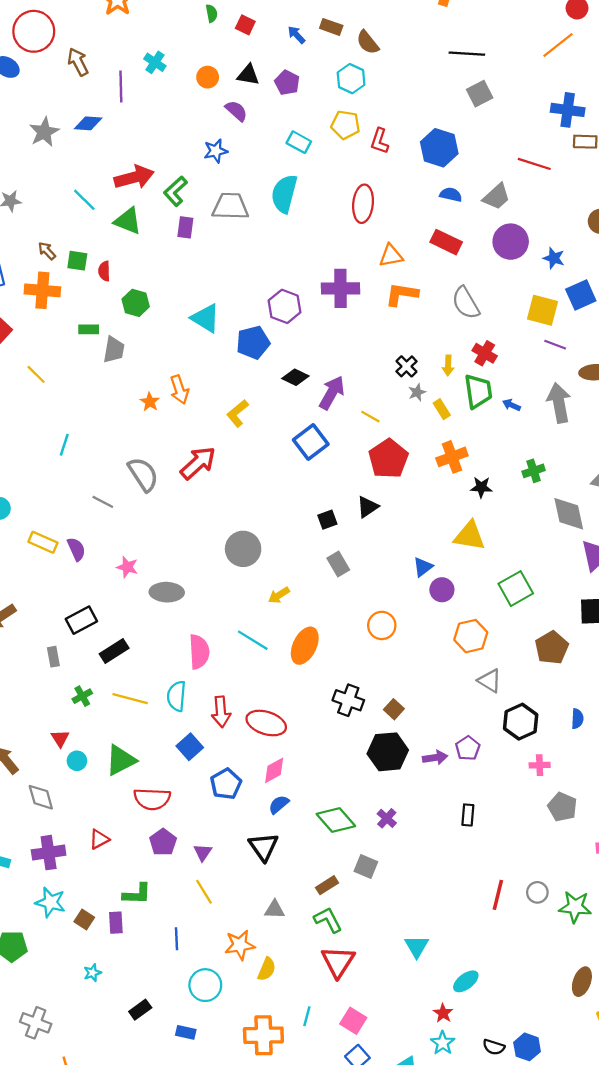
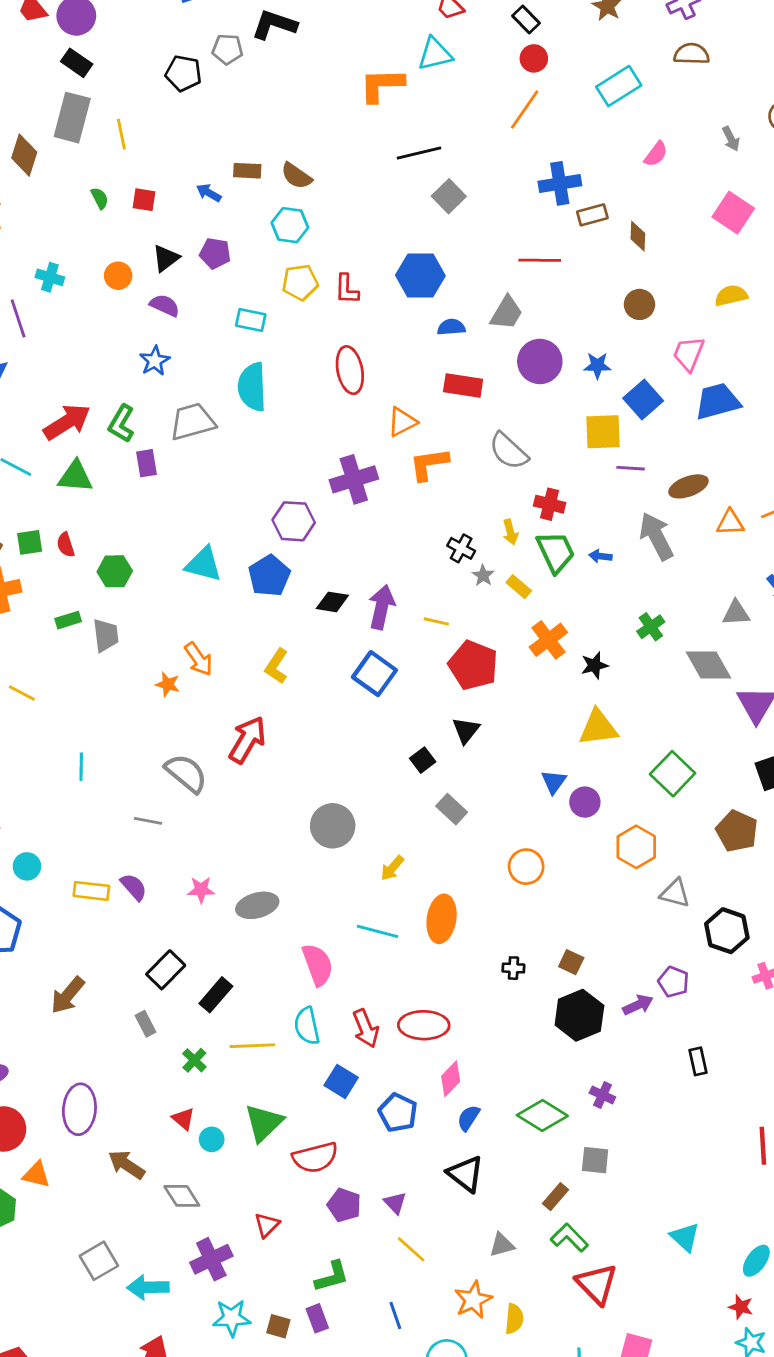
black triangle: (248, 75) -> (166, 258), turned -30
black cross: (348, 700) -> (513, 968), size x0.6

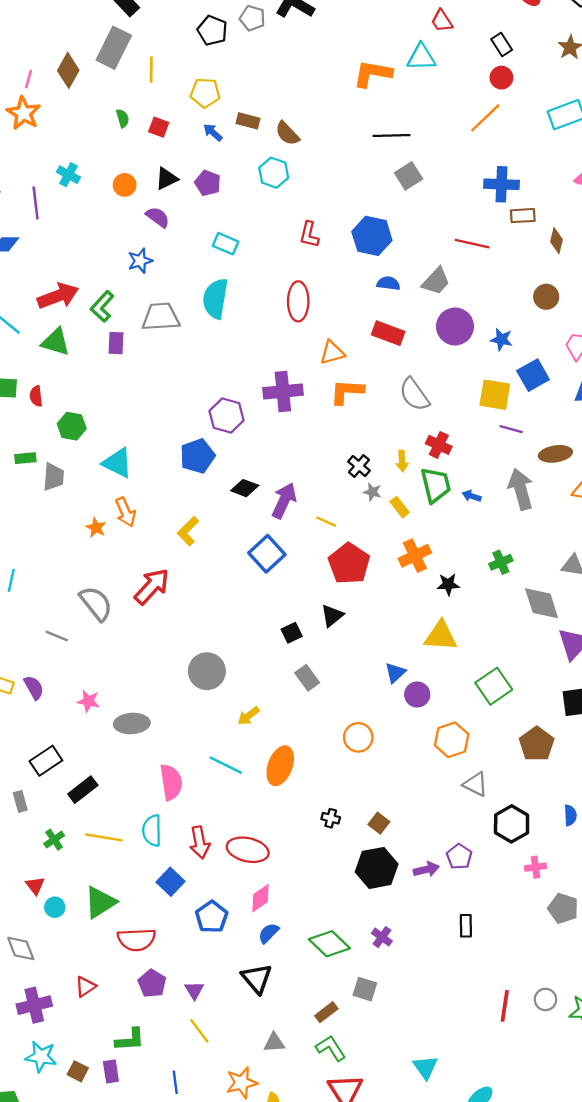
yellow pentagon: (300, 282) -> (205, 93), moved
cyan triangle: (204, 564) -> (117, 463), moved
gray star: (483, 575) -> (372, 492), turned -30

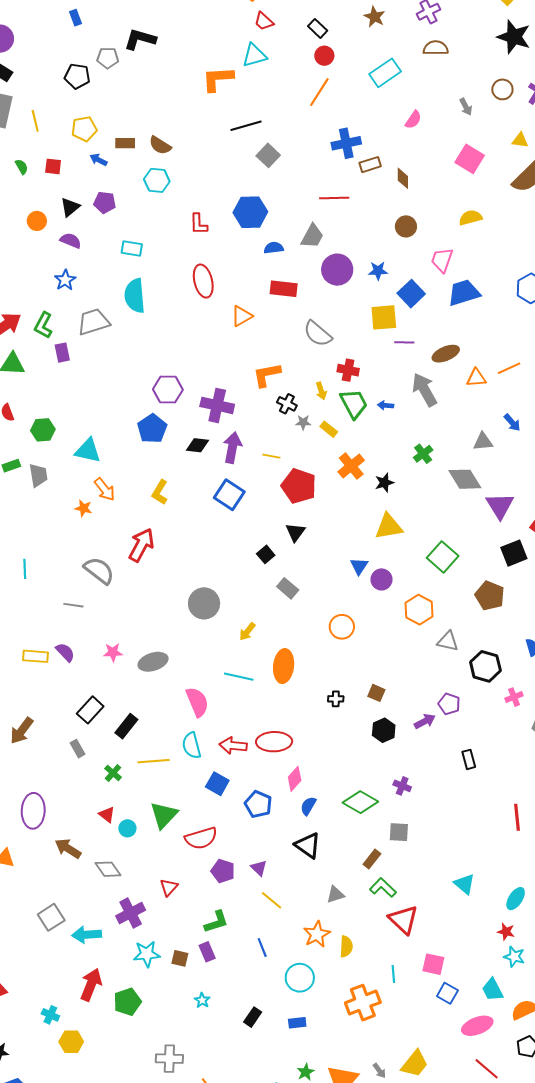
purple cross: (283, 391) -> (217, 405), moved, turned 32
orange L-shape: (347, 392) -> (267, 375), moved
red arrow: (200, 842) -> (233, 746), turned 120
black hexagon: (377, 868) -> (384, 730), size x0.7

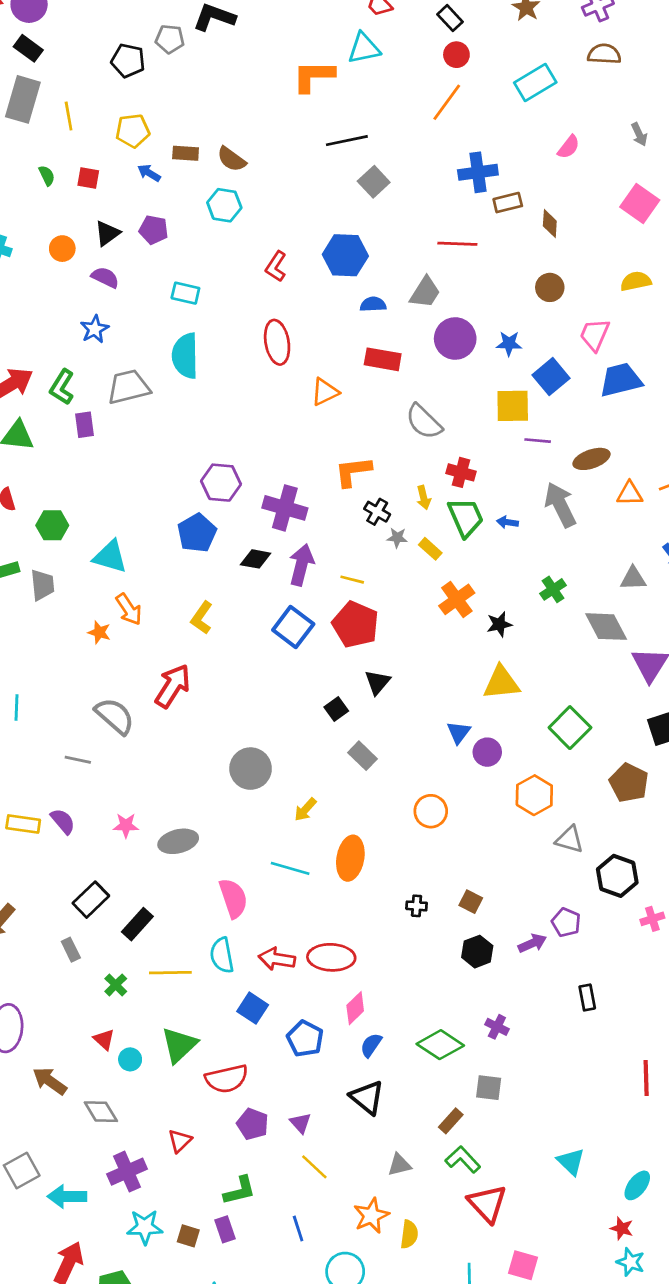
red L-shape: (199, 224) -> (276, 266), turned 30
red pentagon: (299, 486) -> (356, 625), moved

